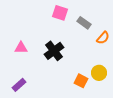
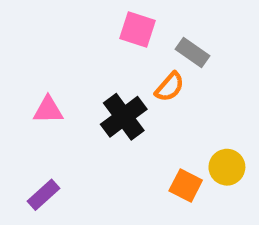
orange semicircle: (103, 38) -> (170, 87), moved

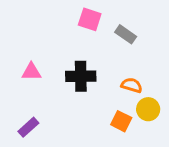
orange semicircle: (170, 87) -> (132, 85), moved, turned -114
black cross: (124, 117) -> (81, 76), turned 36

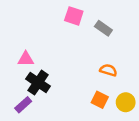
black cross: (81, 76) -> (38, 83), moved, turned 35
yellow circle: (148, 109) -> (126, 102), moved

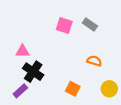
pink square: (74, 16) -> (64, 26), moved
orange square: (100, 100) -> (73, 89), moved

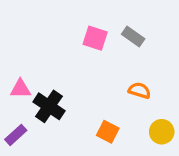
pink triangle: (22, 51) -> (20, 89), moved
purple rectangle: (20, 91) -> (16, 135), moved

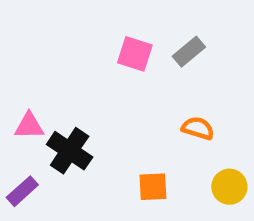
gray rectangle: (133, 36) -> (189, 52), turned -75
orange square: (108, 132) -> (153, 187), turned -30

